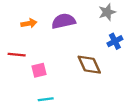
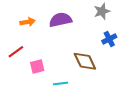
red line: (17, 55) -> (16, 52), turned -42
cyan line: (46, 99) -> (60, 84), moved

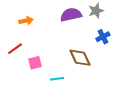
purple semicircle: (60, 20) -> (71, 15), moved

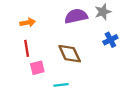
red line: (15, 49) -> (27, 48), moved, turned -63
brown diamond: (80, 58) -> (70, 54), moved

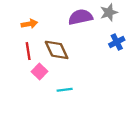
brown diamond: (70, 54) -> (57, 50), moved
pink square: (37, 68) -> (40, 72), turned -32

